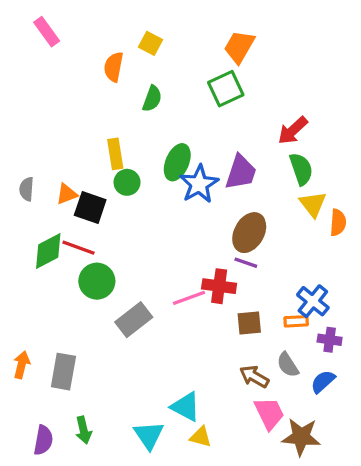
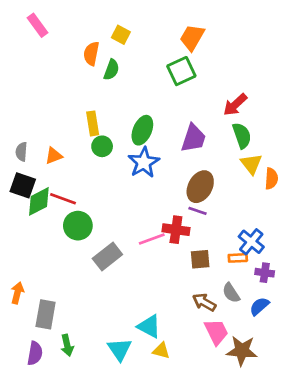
green semicircle: (152, 99) -> (111, 70), moved
blue star: (199, 184) -> (144, 162), moved
black square: (90, 207) -> (23, 185), moved
gray rectangle: (63, 372) -> (46, 314), moved

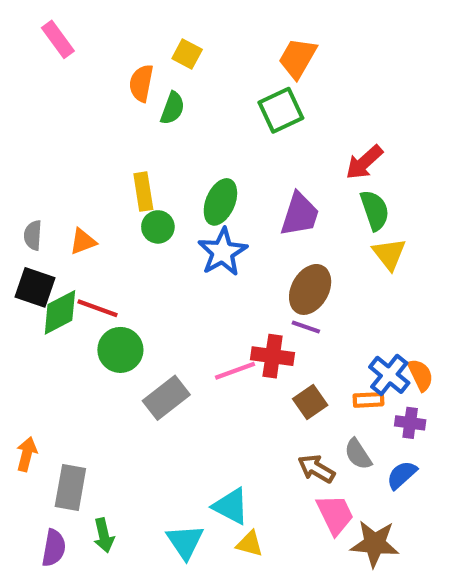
orange semicircle: (271, 179) -> (421, 375), moved, turned -30
brown square: (200, 259) -> (310, 402), turned -30

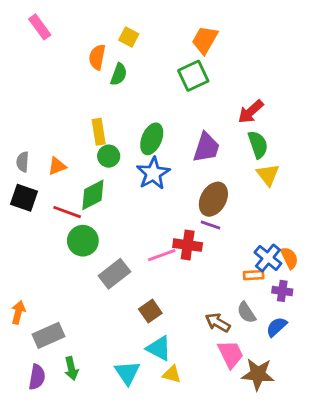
green diamond: (60, 312) -> (93, 195), moved
brown square: (310, 402) -> (150, 311), moved
gray rectangle: (70, 487) -> (48, 335), turned 56

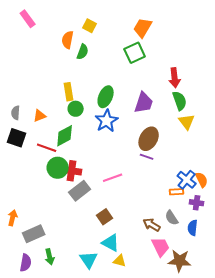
red arrow: (251, 112) -> (175, 78), turned -54
red cross: (188, 245) -> (72, 171), moved
blue semicircle: (277, 327) -> (193, 228), turned -42

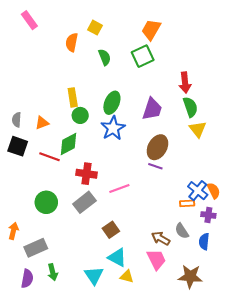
green semicircle: (83, 52) -> (105, 57), moved, turned -42
green circle: (58, 168) -> (46, 202), moved
red cross: (72, 171) -> (87, 174), moved
pink trapezoid: (161, 247) -> (156, 259), moved

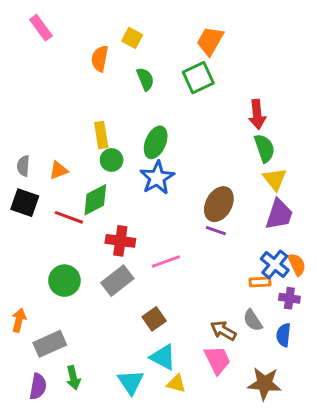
purple trapezoid: (152, 109) -> (279, 214), moved

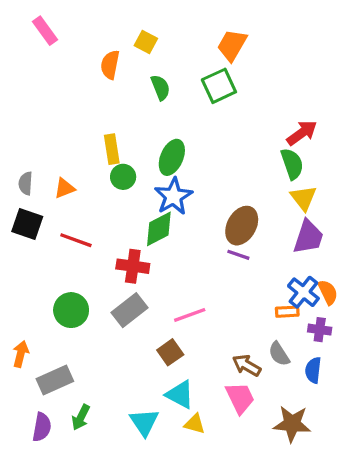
red arrow: (257, 114) -> (302, 133), moved, turned -120
green diamond: (95, 200) -> (159, 229), moved
pink line: (166, 261) -> (190, 315), moved
green arrow: (73, 378) -> (81, 417), turned 40

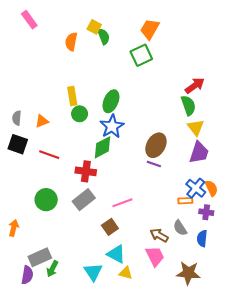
green semicircle: (160, 87) -> (104, 36), moved
gray rectangle: (55, 380) -> (40, 257), moved

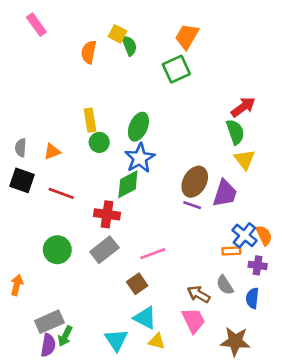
purple trapezoid: (199, 153) -> (225, 193), moved
purple semicircle: (27, 275) -> (48, 345), moved

